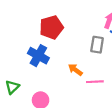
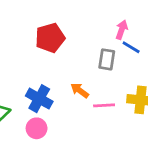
blue cross: (38, 56) -> (39, 99), moved

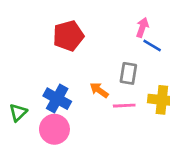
gray rectangle: (107, 59) -> (128, 73), moved
pink circle: (37, 128) -> (54, 129), size x1.4

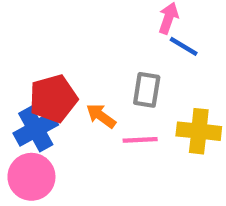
red pentagon: (68, 36) -> (53, 99), moved
blue cross: (57, 99) -> (36, 129), turned 32

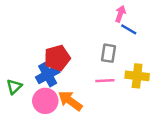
orange arrow: (101, 116) -> (70, 101), moved, size x1.5

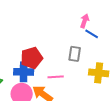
blue cross: (48, 75) -> (24, 72), turned 30
pink line: (105, 81) -> (56, 77), moved

